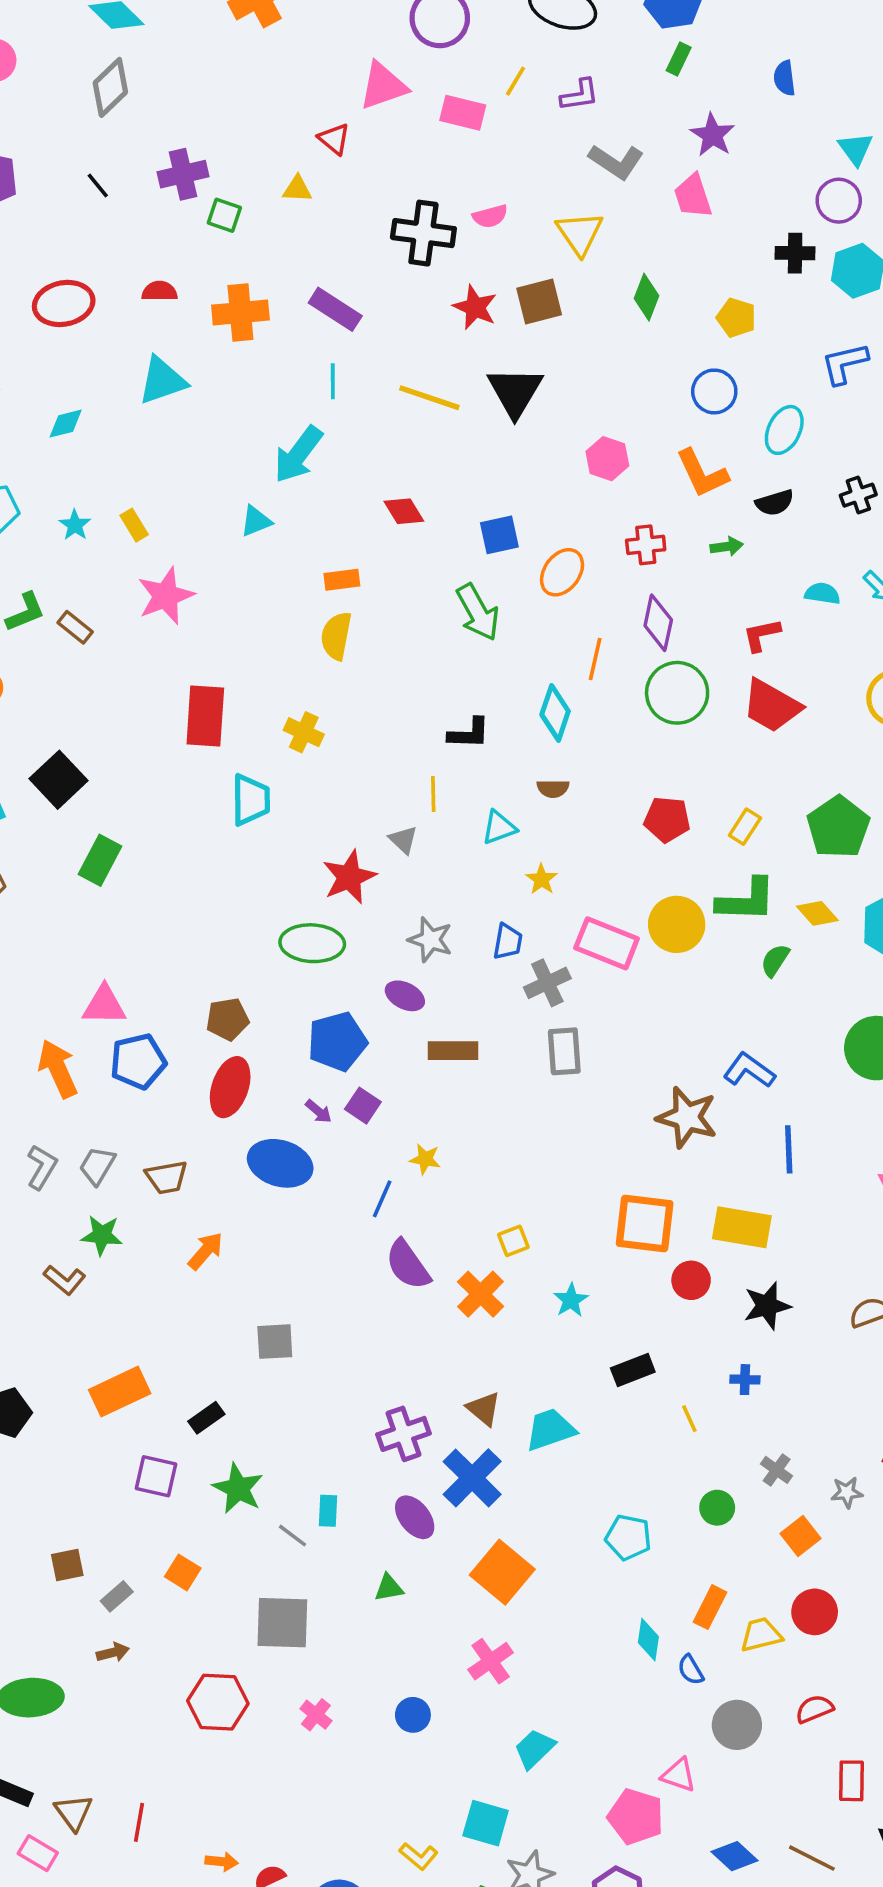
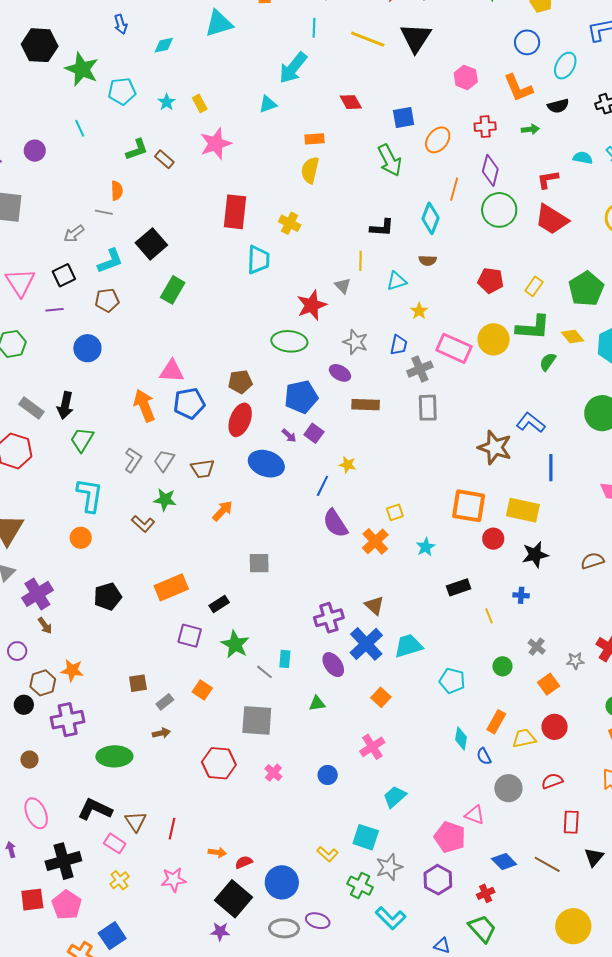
cyan trapezoid: (550, 1430) -> (408, 646), moved
orange square: (502, 1572) -> (381, 697), size x0.6

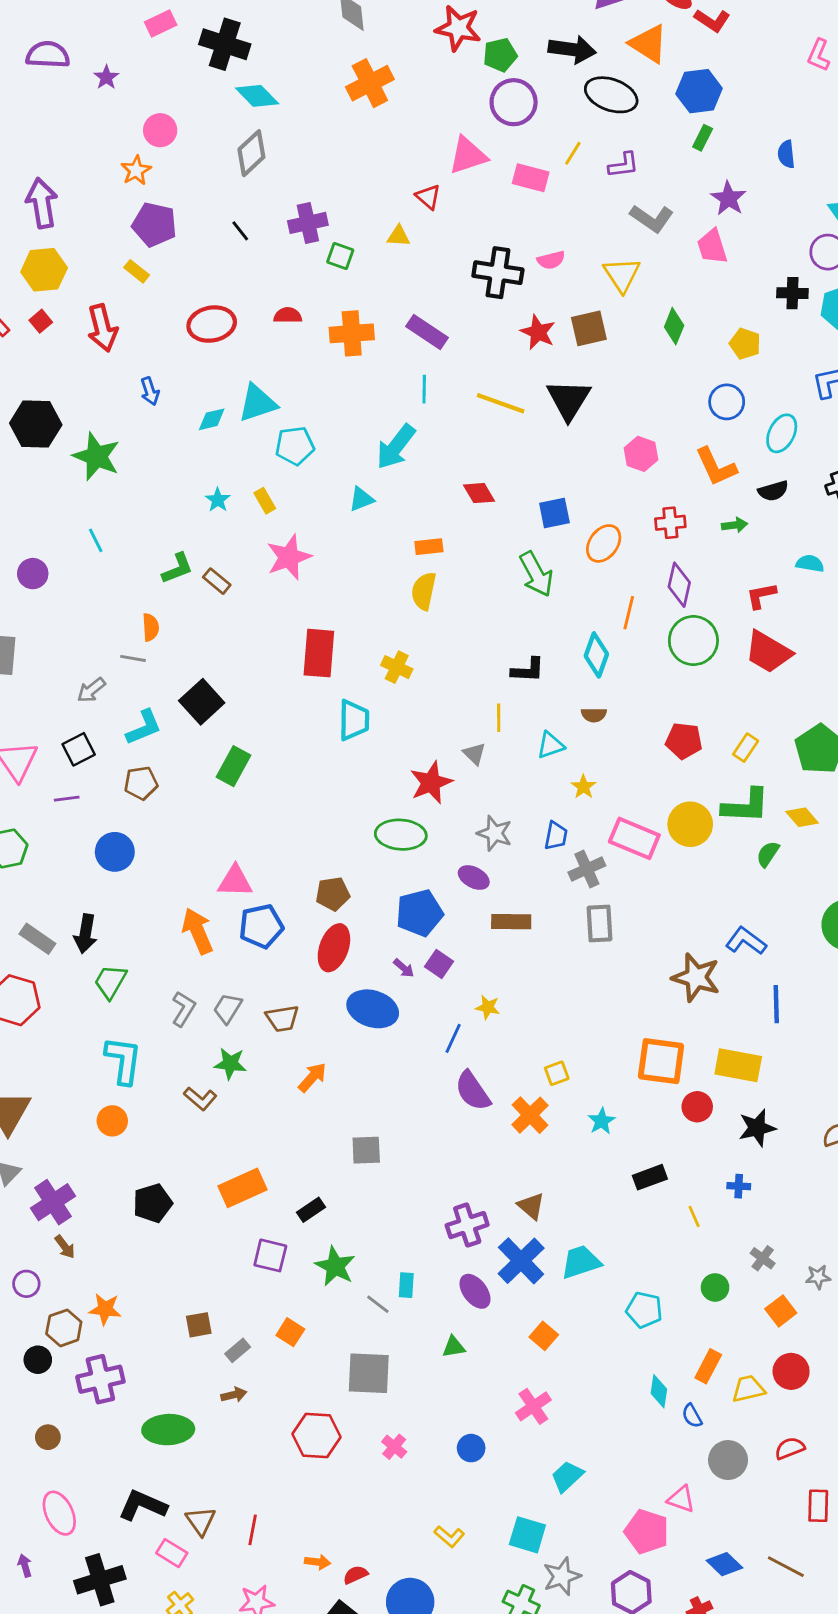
cyan triangle: (219, 23) -> (257, 403), moved
cyan pentagon: (122, 91) -> (295, 446), moved
yellow L-shape: (327, 854) -> (449, 1536), moved

